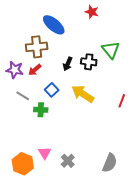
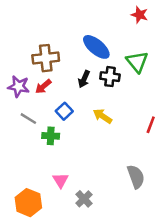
red star: (92, 12) -> (140, 15), moved
blue ellipse: (54, 25) -> (96, 47), moved
yellow arrow: (83, 94) -> (103, 116), size x0.7
pink triangle: (45, 153) -> (61, 180), moved
gray semicircle: (110, 163) -> (136, 177), moved, turned -42

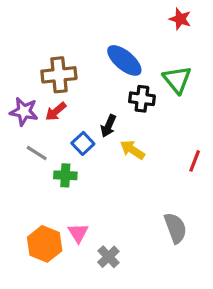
black arrow: (84, 79) -> (108, 126), moved
orange hexagon: (28, 203) -> (45, 244), moved

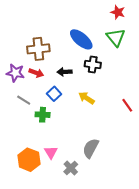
green triangle: (177, 80) -> (116, 37), moved
red arrow: (56, 112) -> (36, 73), turned -120
black arrow: (108, 126) -> (64, 72), moved, turned 64
red line: (195, 161) -> (127, 105), turned -56
gray semicircle: (175, 228) -> (91, 148), moved, turned -132

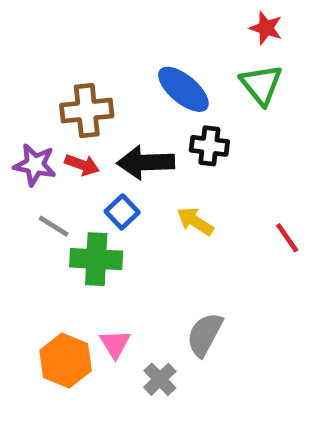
black arrow: (64, 72) -> (146, 162), size x1.6
green cross: (43, 115) -> (96, 259), size x1.5

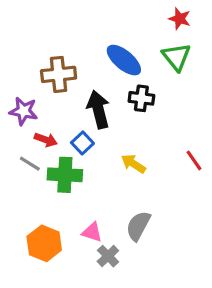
black arrow: (146, 162) -> (98, 109), turned 78
red arrow: (82, 165) -> (46, 140), moved
yellow arrow: (195, 221) -> (133, 164), moved
gray line: (54, 226) -> (30, 164), moved
pink triangle: (115, 344) -> (92, 232), moved, turned -40

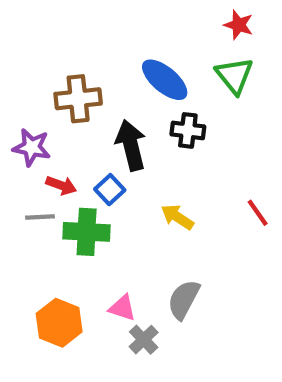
gray line: (30, 164) -> (40, 217), turned -35

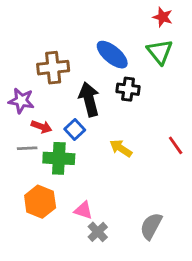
gray semicircle: (184, 299) -> (151, 226), moved
orange hexagon: (59, 323) -> (40, 202), moved

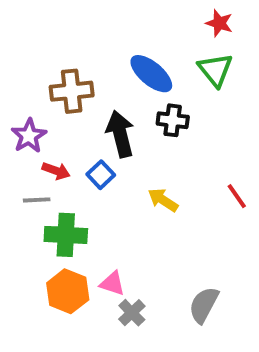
purple star: (21, 101) -> (29, 136), turned 30
green cross: (59, 158) -> (66, 235), moved
orange hexagon: (40, 202) -> (68, 291), moved

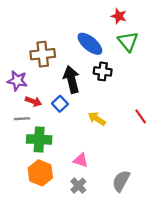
red star: (219, 23) -> (119, 16), moved
purple star: (29, 136) -> (17, 81), turned -30
pink triangle: (112, 284) -> (81, 160), moved

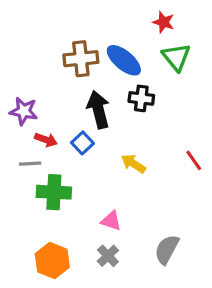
brown cross: (43, 54) -> (81, 59), moved
orange hexagon: (40, 173) -> (52, 261), moved

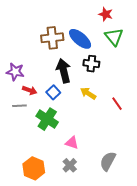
red line: (194, 160) -> (117, 104), moved
yellow arrow: (133, 164) -> (88, 93), moved
green cross: (54, 192) -> (47, 119), moved, turned 30

